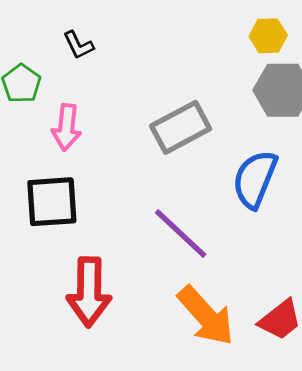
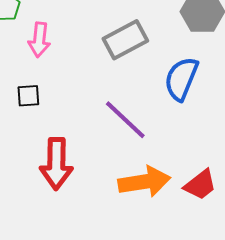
black square: (52, 202) -> (28, 96), size x0.6
orange arrow: (206, 316) -> (144, 182), turned -57

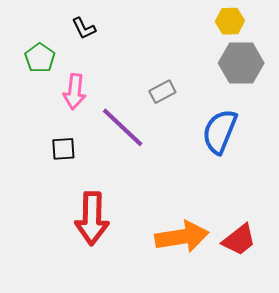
gray rectangle: (125, 40) -> (162, 92), size x0.6
purple line: (125, 120) -> (123, 127), moved

